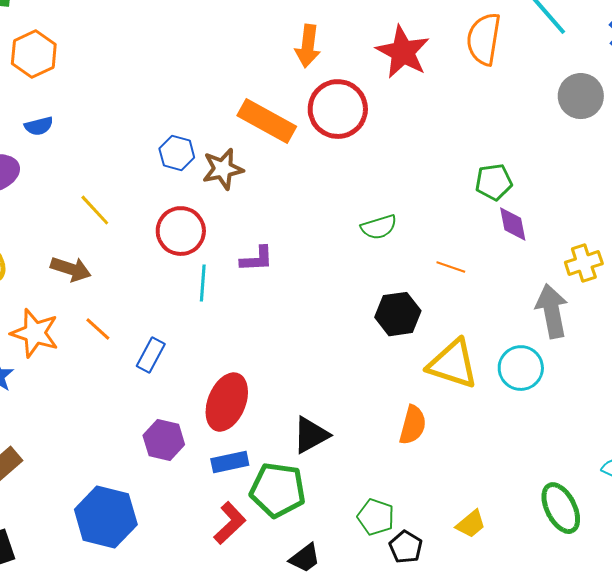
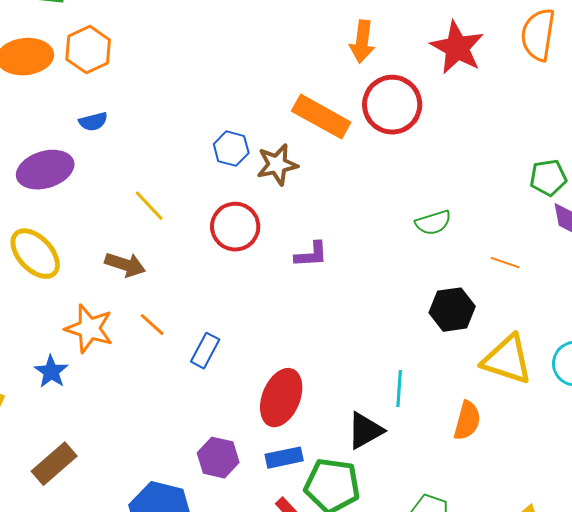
cyan line: (203, 283) -> (399, 389), moved
purple hexagon: (164, 440) -> (218, 458), moved

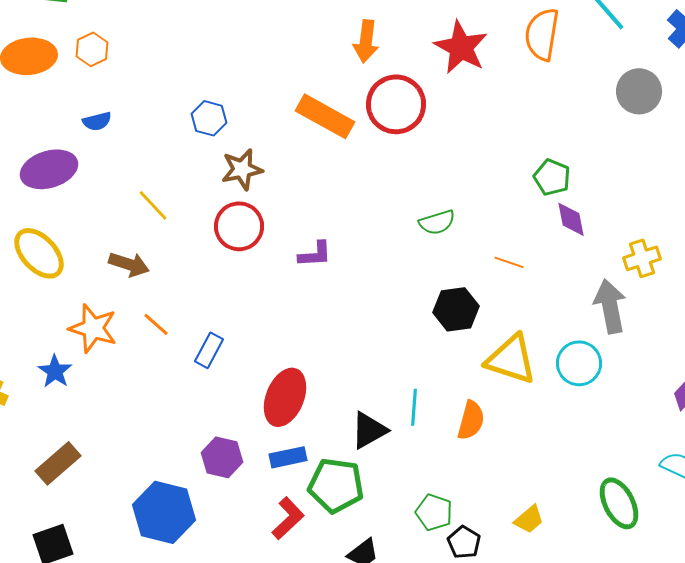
orange hexagon: (88, 50) -> (92, 49), size x0.7
blue hexagon: (231, 149) -> (209, 118), moved
brown star: (277, 165) -> (242, 169), moved
green pentagon: (548, 178) -> (552, 177), turned 30
cyan line: (399, 389) -> (414, 407), moved

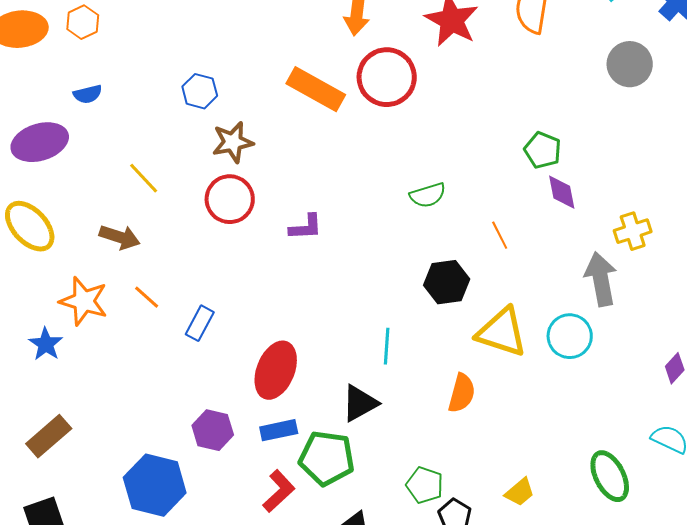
orange line: (509, 262) -> (500, 235), turned 44
cyan line: (414, 407) -> (387, 346), moved

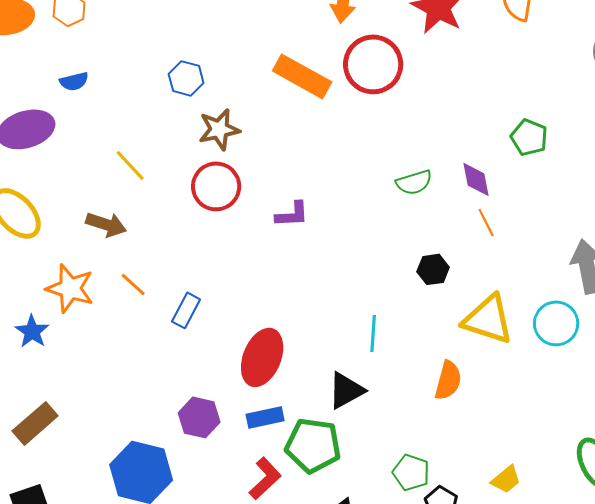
purple diamond: (562, 192) -> (476, 179), moved
black hexagon: (447, 282) -> (433, 269), size x0.7

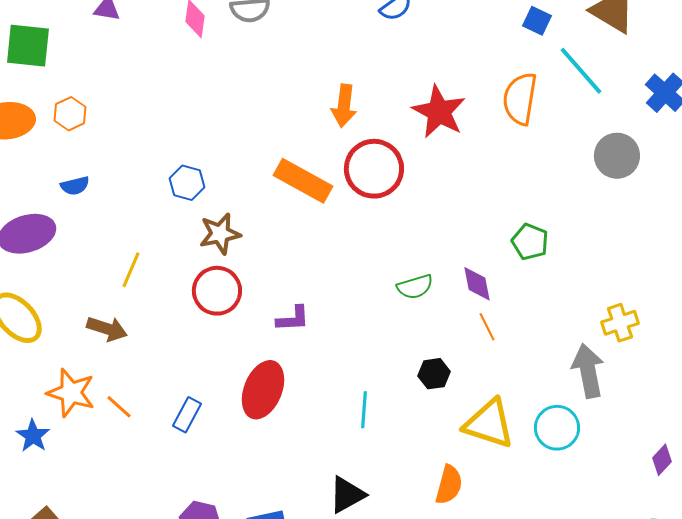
yellow line: (130, 165) -> (131, 270), turned 66
orange line: (133, 284) -> (119, 407), moved
cyan line: (373, 333) -> (364, 410), moved
red ellipse: (262, 357) -> (263, 390), moved

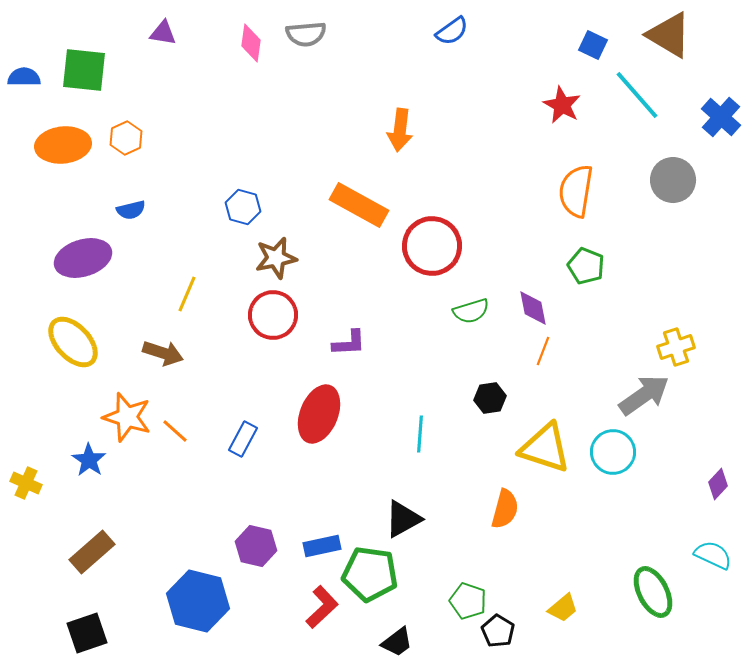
orange semicircle: (520, 99) -> (576, 191), moved
red star: (439, 112) -> (562, 105), moved, size x0.7
red circle: (374, 169) -> (432, 246), moved
orange line: (487, 327) -> (543, 351), turned 48
gray arrow: (588, 371) -> (644, 395), turned 66

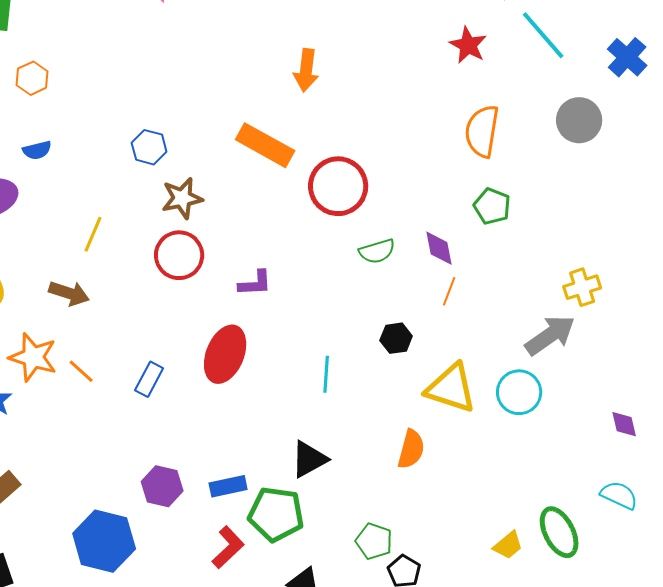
purple diamond: (718, 484) -> (624, 424), turned -56
yellow trapezoid: (563, 608) -> (508, 545), moved

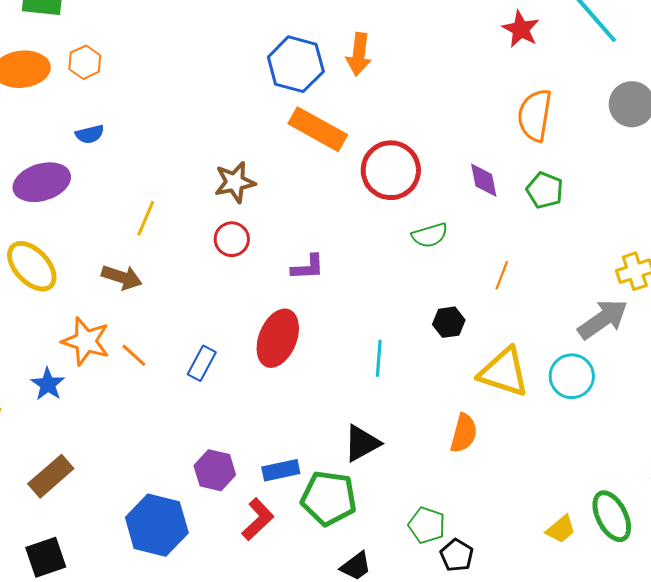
blue hexagon: (149, 147) -> (296, 64), moved, size x1.6
purple diamond: (439, 248) -> (484, 180), moved
red circle: (179, 255) -> (232, 239), size x0.7
red L-shape: (228, 547) -> (258, 519), moved

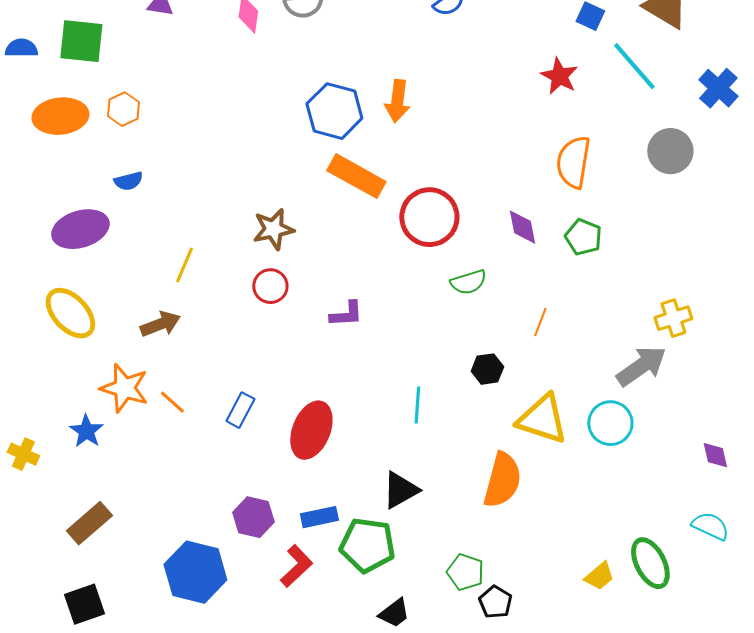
brown arrow: (122, 277) -> (160, 324), turned -39
red ellipse: (278, 338) -> (311, 430), moved
orange semicircle: (464, 433) -> (502, 480), size x1.4

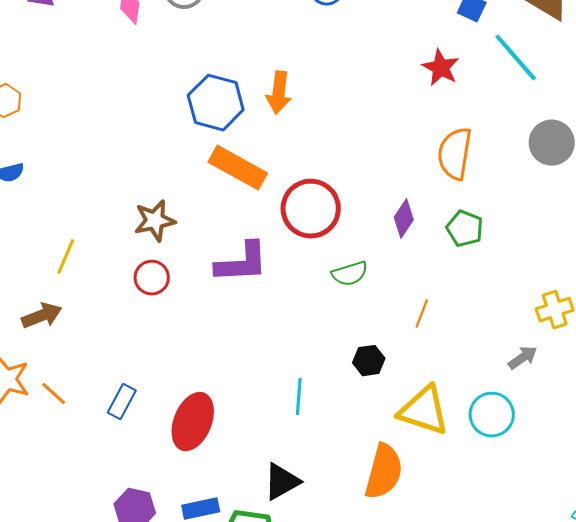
purple diamond: (522, 227) -> (404, 219), turned 45
purple L-shape: (346, 314) -> (242, 263), moved, size x1.6
gray arrow: (641, 366) -> (523, 358), size x0.6

